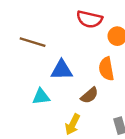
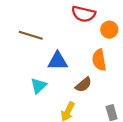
cyan triangle: (41, 97) -> (39, 86), turned -36

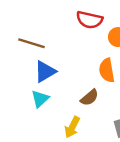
blue triangle: (58, 61) -> (45, 72), moved, turned -30

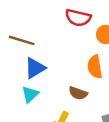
brown semicircle: (89, 98) -> (78, 93), turned 60

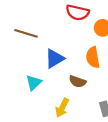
blue triangle: (35, 68) -> (54, 59), moved

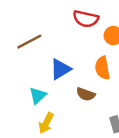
brown line: (26, 33) -> (29, 42), turned -45
yellow arrow: (62, 108) -> (46, 123), moved

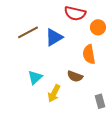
blue triangle: (60, 69) -> (54, 37), moved
yellow arrow: (46, 123) -> (54, 93), moved

